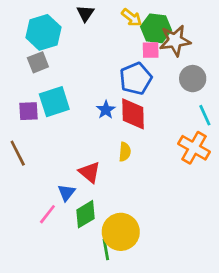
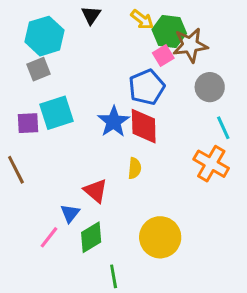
pink square: (151, 50) -> (163, 56), turned -30
blue star: (106, 110) -> (114, 122), size x1.5
yellow circle: (121, 232) -> (160, 237), moved

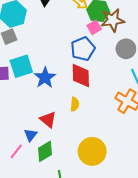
blue star: (114, 122) -> (45, 78), moved

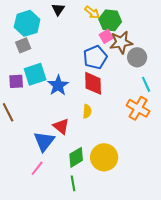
brown star: (113, 20) -> (121, 42), moved
blue triangle: (31, 135) -> (44, 141), size x1.6
pink line: (16, 151) -> (37, 168), moved
green diamond: (45, 151) -> (76, 157), moved

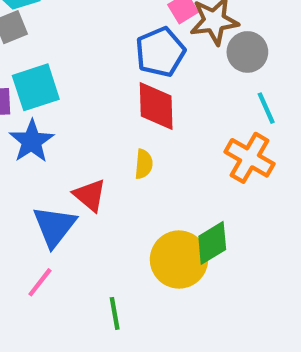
blue star: (58, 85) -> (32, 141), moved
green diamond: (76, 157) -> (212, 243), moved

